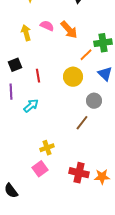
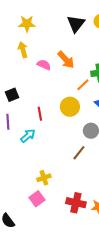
pink semicircle: (47, 26) -> (44, 65), moved
yellow arrow: (26, 33) -> (23, 50), moved
red line: (38, 76) -> (40, 114), moved

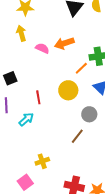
orange arrow: (66, 60) -> (64, 43), turned 114
pink square: (37, 199) -> (25, 182), moved

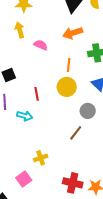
orange arrow: (64, 43) -> (73, 33), moved
orange line: (81, 68) -> (69, 65), moved, turned -40
cyan arrow: (26, 119) -> (25, 116), turned 56

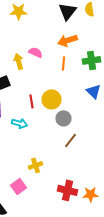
yellow arrow: (20, 30) -> (18, 61), moved
orange line: (69, 65) -> (64, 63), moved
yellow circle: (67, 87) -> (52, 99), moved
gray circle: (88, 111) -> (64, 118), moved

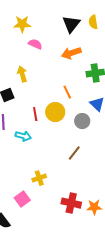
pink semicircle: (36, 52) -> (35, 44), moved
orange line: (64, 63) -> (67, 92), moved, turned -32
gray circle: (64, 118) -> (82, 121), moved

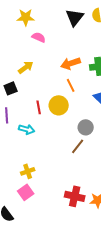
orange arrow: (71, 53) -> (71, 63), moved
yellow arrow: (22, 74) -> (26, 67), turned 70
gray circle: (82, 121) -> (86, 127), moved
yellow cross: (39, 178) -> (28, 171), moved

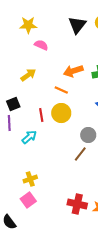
orange line: (71, 85) -> (61, 90), moved, turned -40
black square: (11, 88) -> (13, 104), moved
cyan arrow: (27, 129) -> (29, 137), turned -56

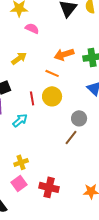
red cross: (77, 204) -> (49, 187), moved

